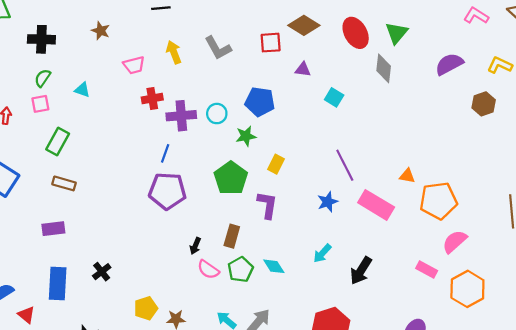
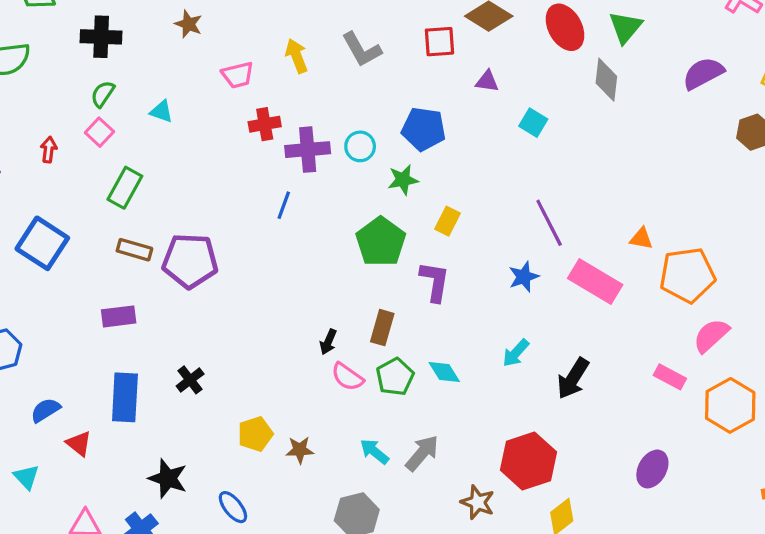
pink square: (40, 104) -> (99, 132), turned -36
purple pentagon: (167, 191) -> (190, 261), moved

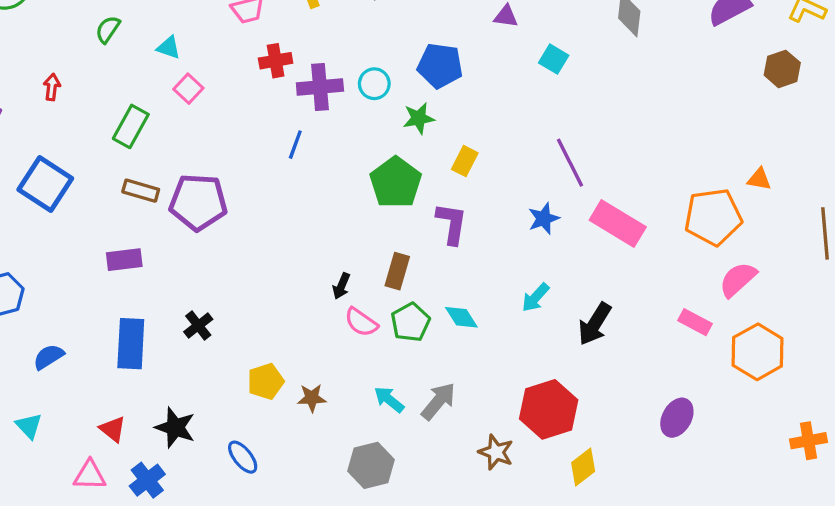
pink square: (99, 132) -> (188, 89), moved
orange triangle: (641, 239) -> (759, 179), moved
red triangle: (79, 444) -> (113, 429), moved

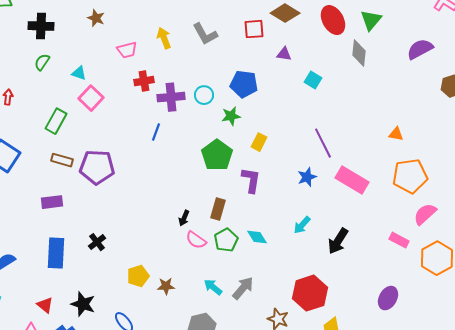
pink square: (188, 89) -> (91, 98), size x1.4
orange triangle: (759, 179) -> (396, 134), moved

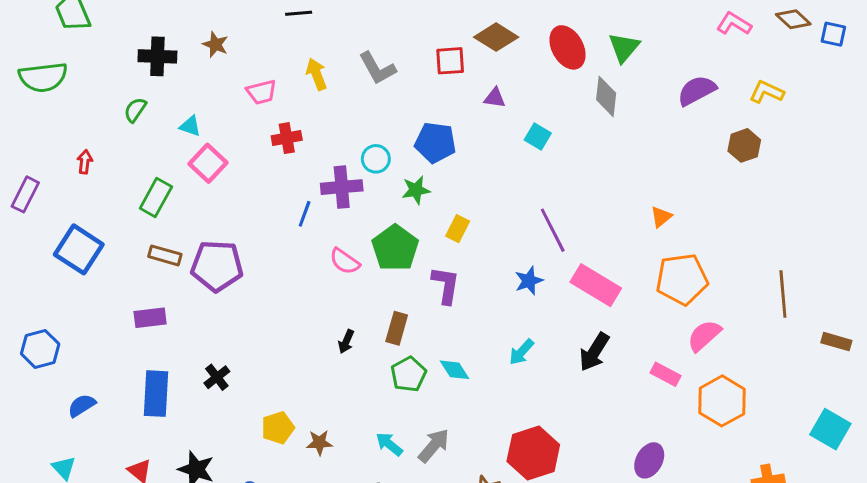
black cross: (41, 26) -> (157, 56), moved
purple cross: (171, 97) -> (342, 187), moved
orange triangle: (396, 134) -> (661, 217), turned -49
pink semicircle: (196, 240) -> (345, 261), moved
black arrow: (338, 241) -> (594, 352), moved

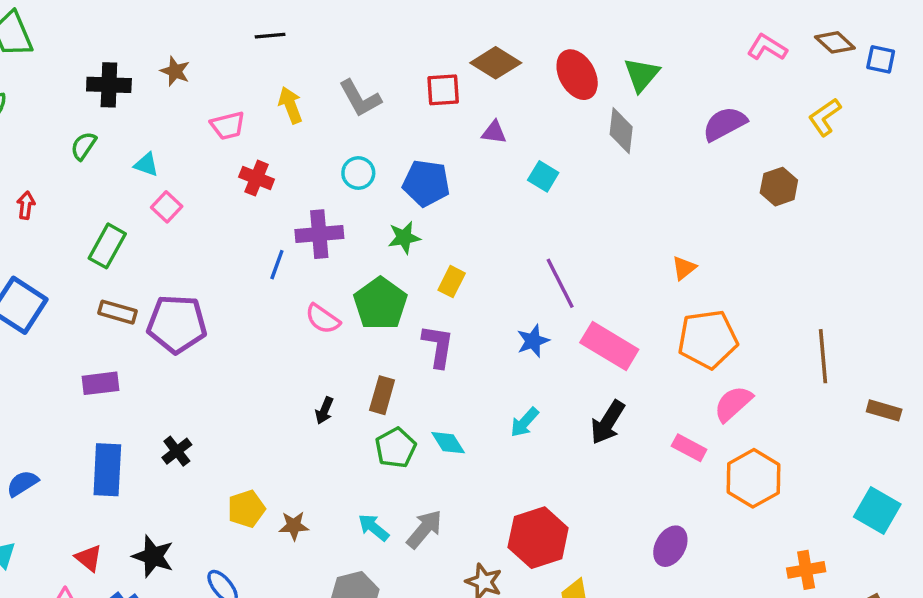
yellow L-shape: (767, 92) -> (825, 117), moved, turned -60
red cross: (287, 138) -> (257, 178), turned 32
cyan circle: (376, 159) -> (358, 173), moved
pink square: (208, 163) -> (167, 207), size x0.7

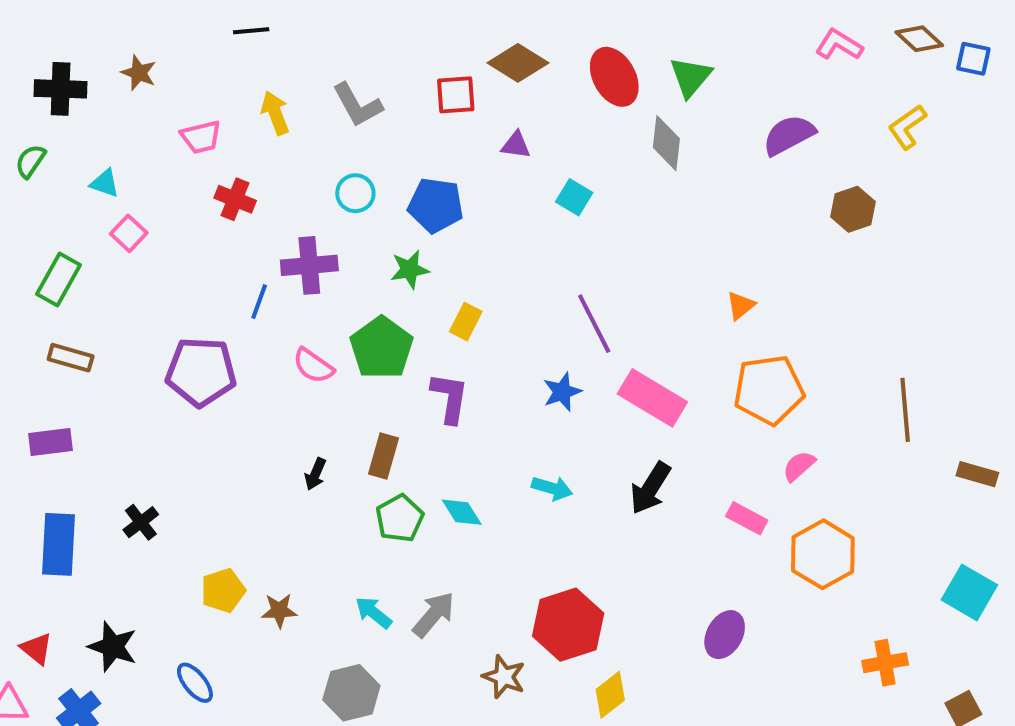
purple pentagon: (177, 324) -> (201, 372), moved
pink semicircle: (733, 404) -> (799, 466), size x0.7
cyan arrow: (525, 422) -> (552, 488), turned -116

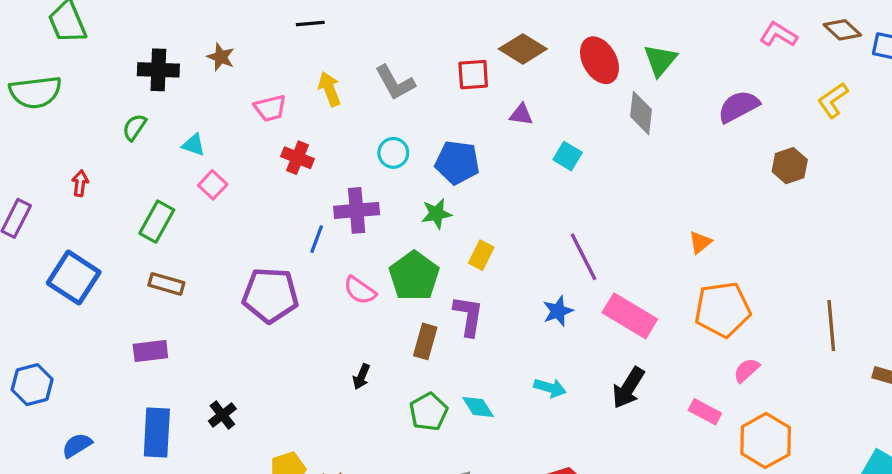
brown rectangle: (384, 456) -> (425, 341), moved

